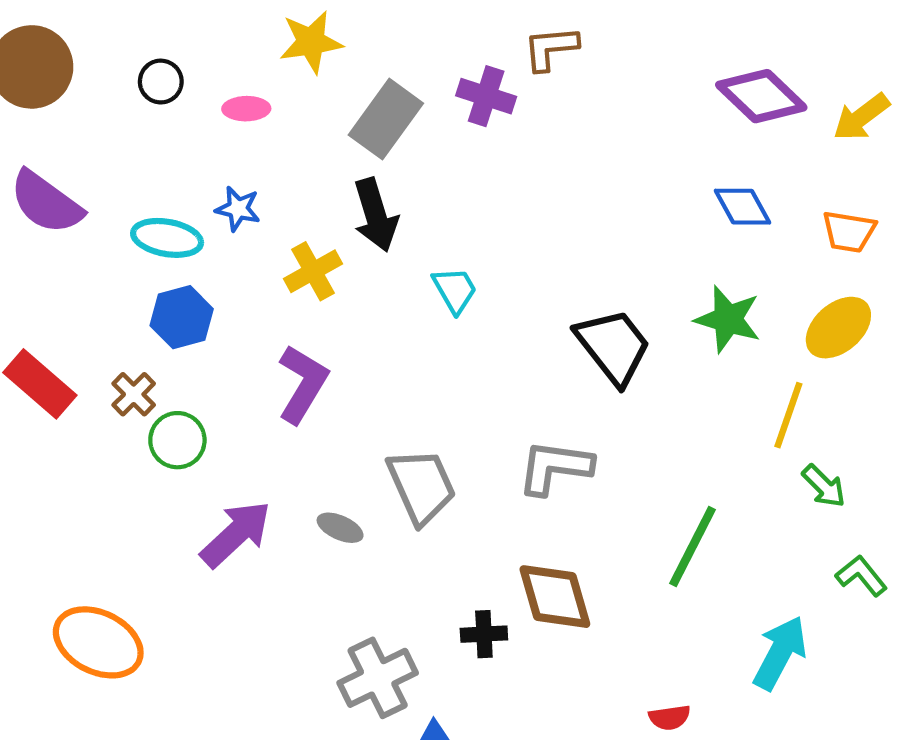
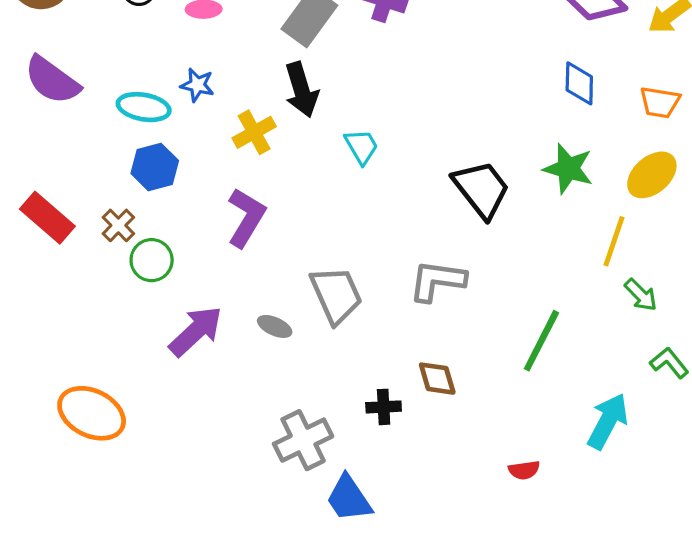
blue diamond: (743, 207) -> (579, 83), turned 30
brown diamond: (555, 597) -> (437, 379), size x0.7

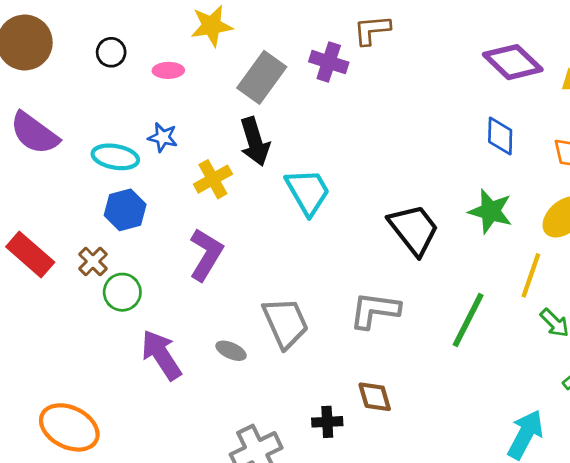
cyan trapezoid: (361, 147) -> (308, 192), size x1.5
purple arrow: (196, 331) -> (161, 355), turned -80
green line: (541, 341) -> (468, 320), moved

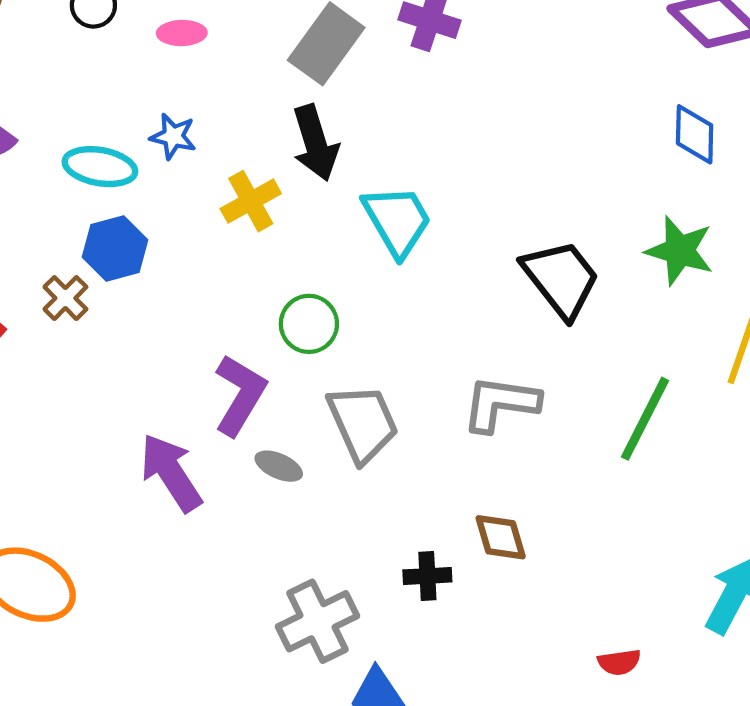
purple L-shape: (206, 254) -> (240, 395), moved
brown cross: (93, 261) -> (65, 298), moved
green circle: (122, 292) -> (309, 324), moved

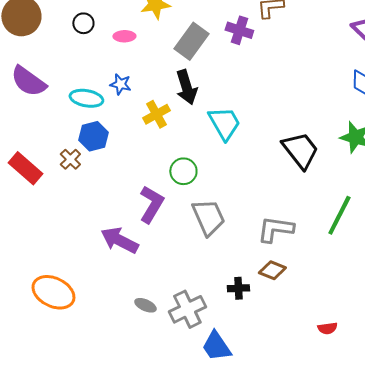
gray L-shape: (501, 404) -> (275, 229), moved
gray ellipse: (279, 466) -> (145, 305), moved
purple arrow: (171, 473) -> (119, 240), turned -30
brown diamond: (501, 537) -> (272, 270), turned -52

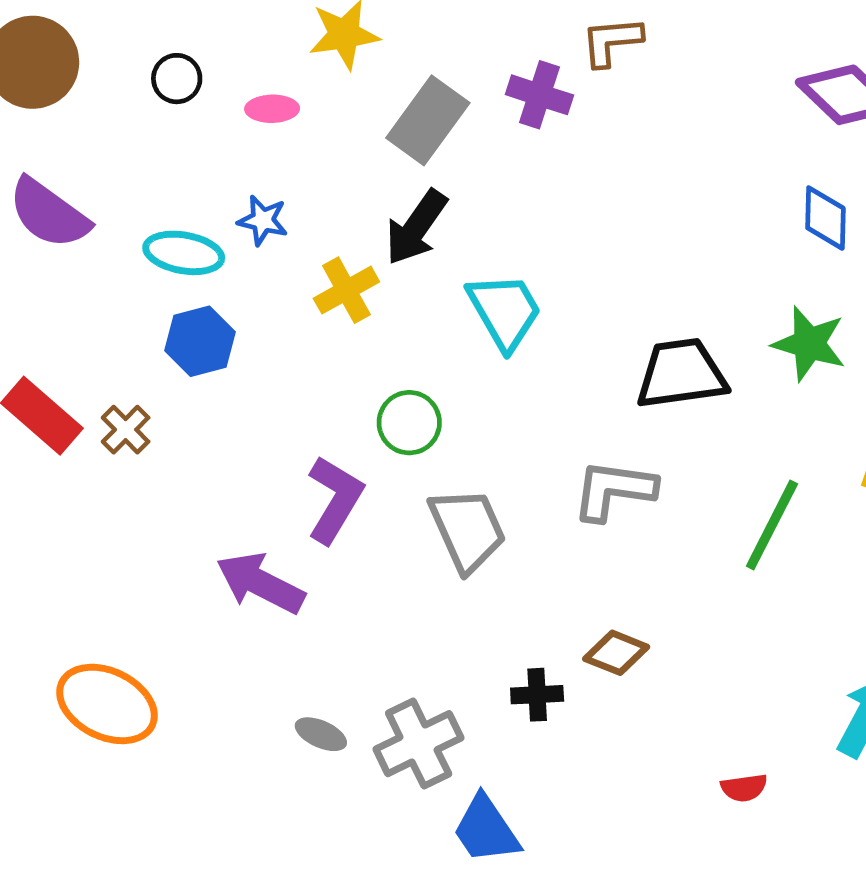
black arrow: (186, 87) -> (416, 227), turned 52
black trapezoid: (300, 150) -> (681, 374), turned -60
brown cross: (70, 159) -> (126, 430), moved
gray L-shape: (275, 229) -> (614, 490), moved

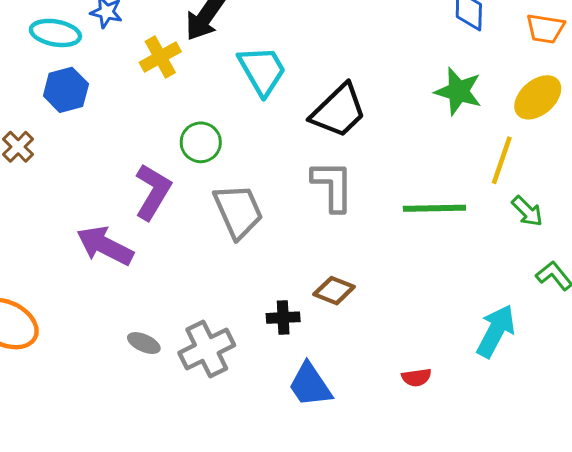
black trapezoid: (681, 374) -> (339, 111), moved, turned 144
gray L-shape: (614, 490) -> (333, 186), turned 82
green line: (772, 525) -> (434, 208), turned 62
blue trapezoid: (486, 830) -> (310, 385), moved

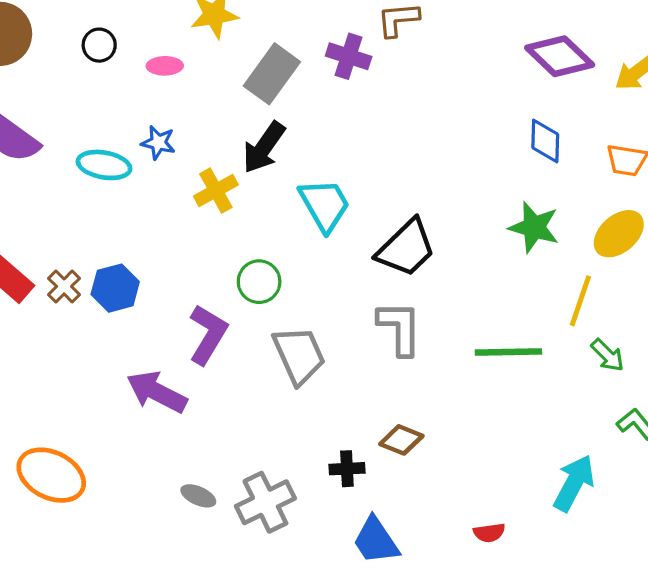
blue hexagon: (66, 90) -> (115, 288), moved

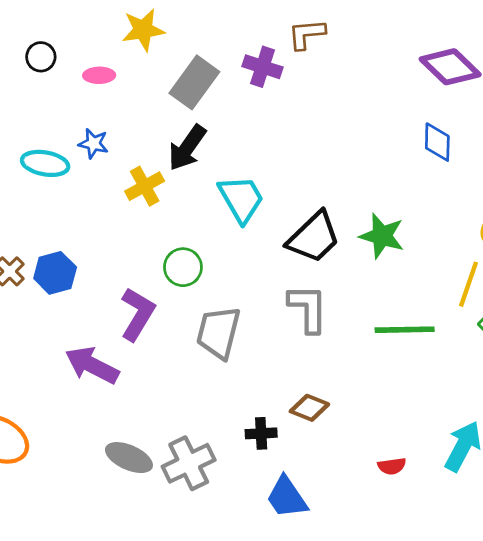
green star: (534, 227) -> (382, 236), moved
gray trapezoid: (299, 355) -> (218, 333), turned -142
gray ellipse: (198, 496) -> (129, 458), size x1.5
red semicircle: (489, 533) -> (392, 466), moved

